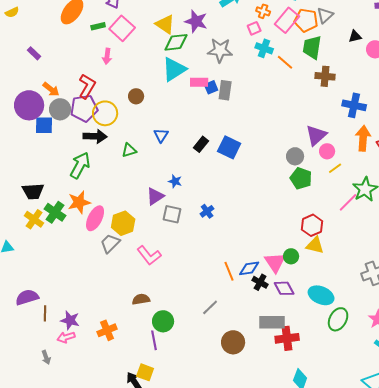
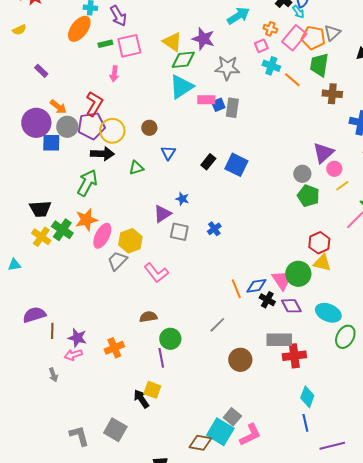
pink square: (122, 28) -> (129, 46), turned 35
brown circle: (136, 96) -> (149, 128), moved
green circle: (291, 256) -> (298, 274), size x1.6

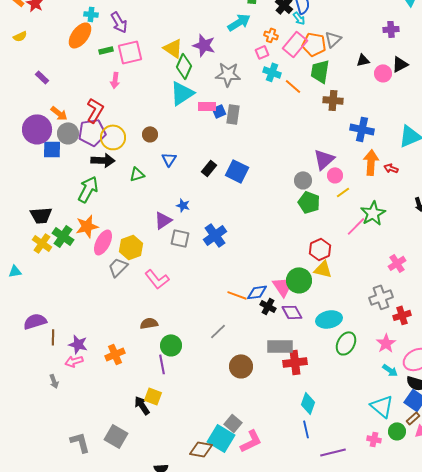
green diamond: (183, 60) -> (184, 66), turned -60
blue cross: (214, 229) -> (215, 235), size x1.6
orange line: (236, 289) -> (237, 295), turned -48
cyan ellipse: (328, 313) -> (329, 319), turned -35

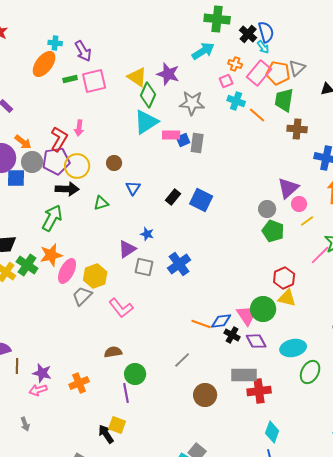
pink arrow: (115, 80) -> (79, 128), moved
gray arrow: (54, 381) -> (25, 424), moved

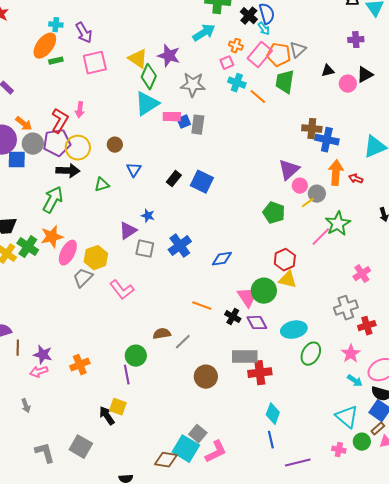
green rectangle: (70, 79) -> (56, 61), moved
brown cross: (297, 129) -> (312, 129), moved
gray circle: (267, 209) -> (317, 194), moved
blue diamond: (221, 321) -> (222, 259), moved
brown semicircle: (113, 352) -> (162, 334), moved

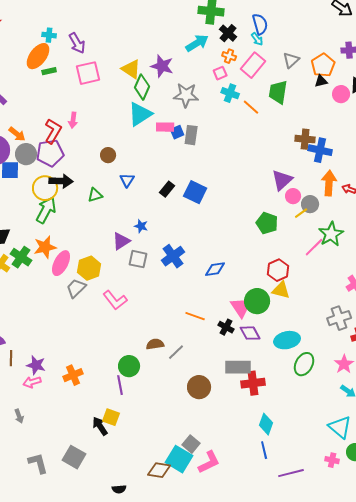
black cross: (249, 16) -> (228, 33), moved
orange pentagon: (279, 55) -> (323, 65), moved, turned 30
yellow circle: (78, 148) -> (45, 188), moved

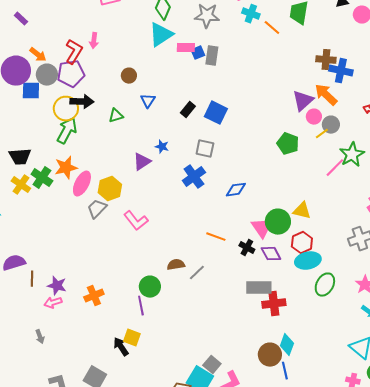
orange arrow: (329, 183) -> (326, 95), moved, turned -50
gray square: (138, 259) -> (205, 149), moved
red hexagon: (278, 270) -> (302, 243), moved
brown circle: (199, 387) -> (270, 355), moved

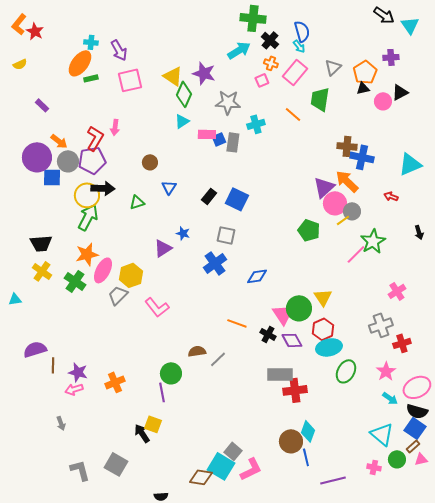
cyan cross: (251, 14) -> (256, 124), moved, turned -36
cyan triangle: (161, 35) -> (182, 121), size x0.6
pink circle: (314, 117) -> (335, 203), size x1.5
green cross: (42, 178) -> (75, 281), moved
yellow triangle: (302, 211) -> (323, 297), turned 42

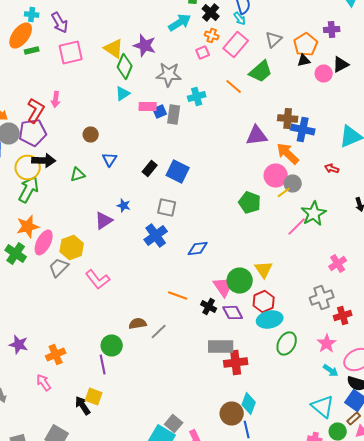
green trapezoid: (320, 99) -> (261, 72), turned -140
purple triangle: (324, 187) -> (257, 136), moved, turned 35
pink arrow: (74, 389) -> (44, 382), moved, turned 72

